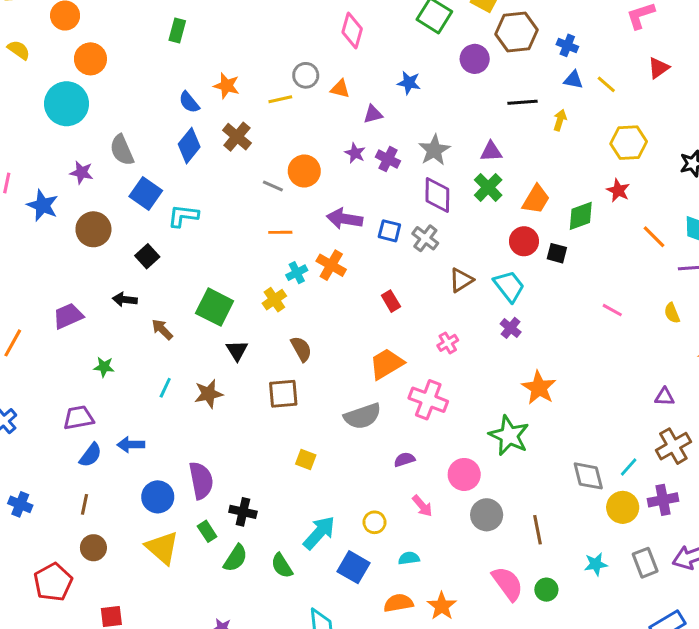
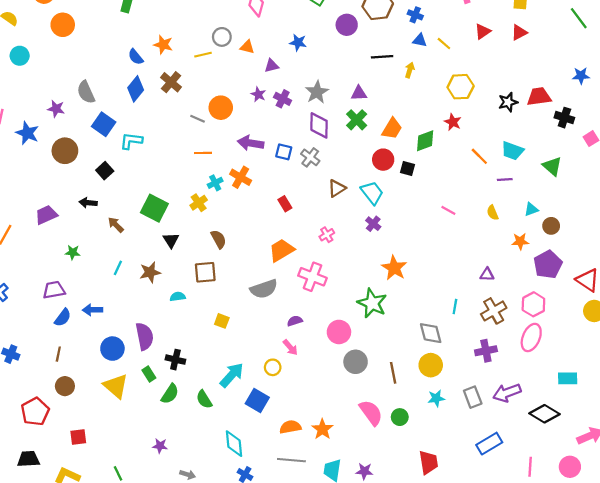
cyan circle: (67, 104) -> (20, 56), moved, size x0.6
cyan line: (629, 467) -> (455, 307), moved, turned -32
pink arrow: (422, 506) -> (290, 347), moved
yellow circle: (623, 507) -> (431, 365), moved
cyan semicircle: (409, 558) -> (178, 297), moved

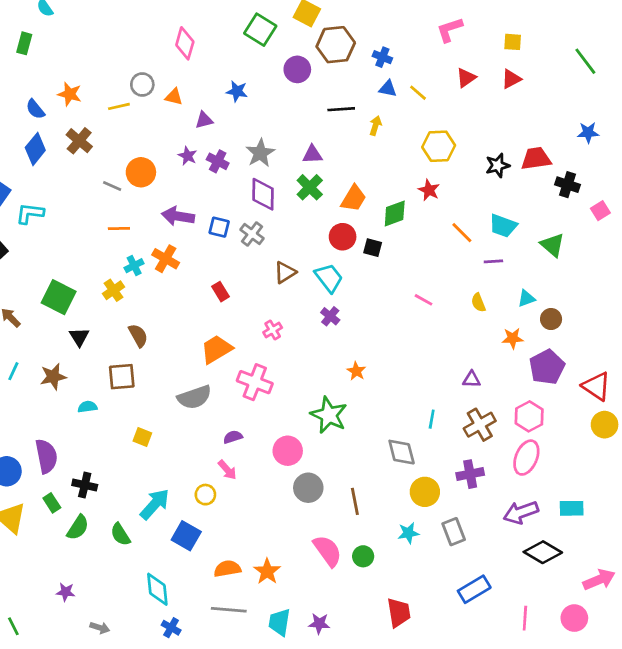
orange star: (394, 268) -> (356, 371), size x0.6
yellow circle: (431, 365) -> (425, 492), moved
purple arrow: (507, 393) -> (521, 512), moved

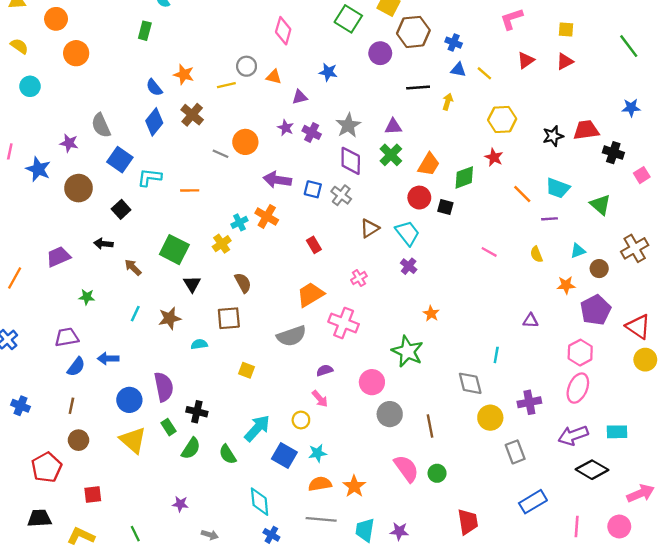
orange line: (119, 229) -> (190, 190), moved
brown cross: (480, 425) -> (635, 248), moved
cyan star: (408, 533) -> (318, 453), moved

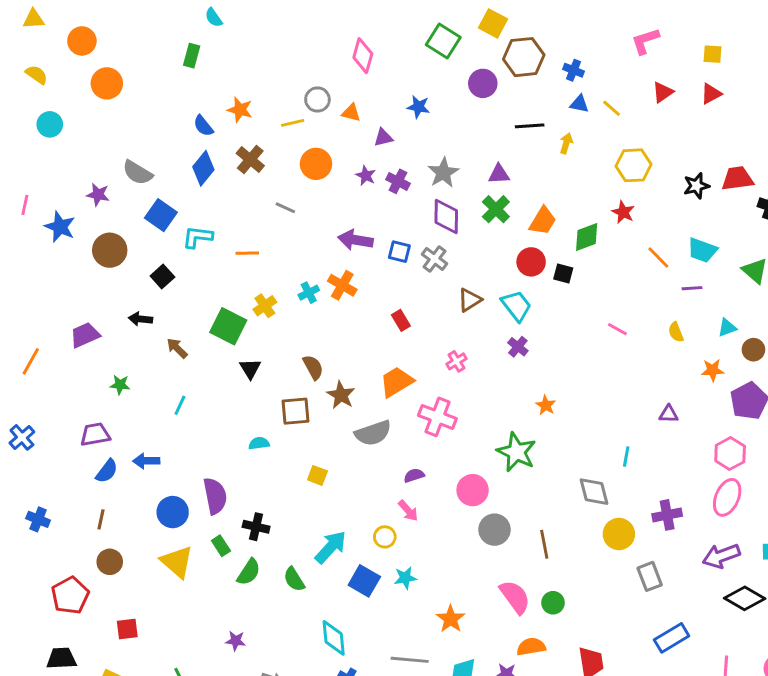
gray semicircle: (101, 125) -> (138, 173), turned -35
orange circle: (245, 142) -> (316, 164), moved
yellow cross: (222, 244) -> (265, 306), moved
brown star: (170, 318) -> (341, 395), moved, turned -30
orange semicircle: (320, 484) -> (531, 647), moved

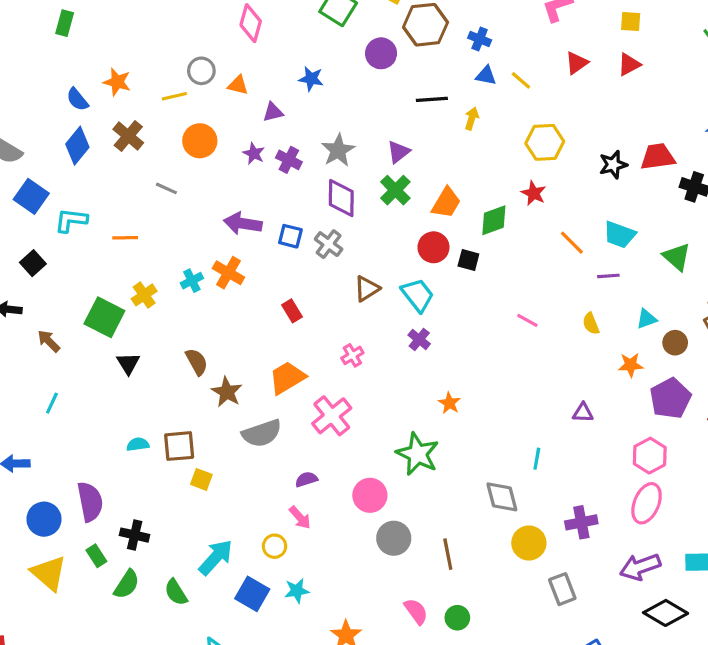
purple triangle: (499, 174) -> (399, 152), turned -35
brown square: (296, 411) -> (179, 446), moved
pink cross: (437, 417) -> (332, 416), turned 30
pink semicircle: (515, 597) -> (416, 611), size x0.7

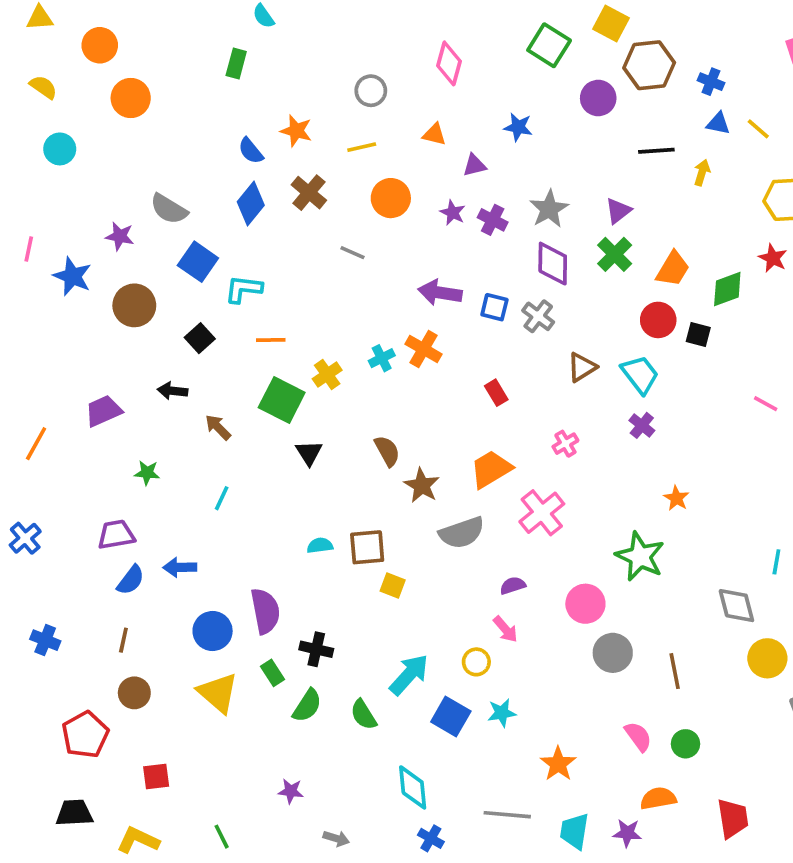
gray circle: (201, 71) -> (371, 91), moved
orange line: (125, 238) -> (271, 340), moved

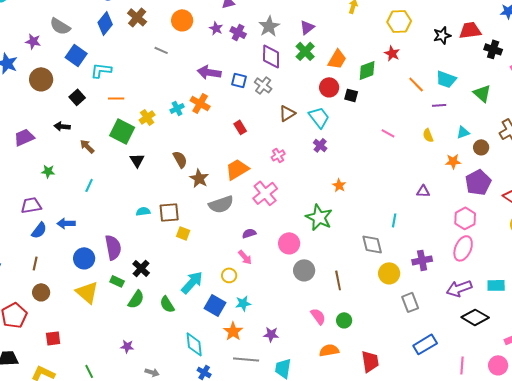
black cross: (316, 649) -> (141, 268), turned 30
green rectangle: (273, 673) -> (117, 281), turned -32
orange star: (558, 764) -> (233, 331), moved
purple star: (627, 833) -> (271, 334), moved

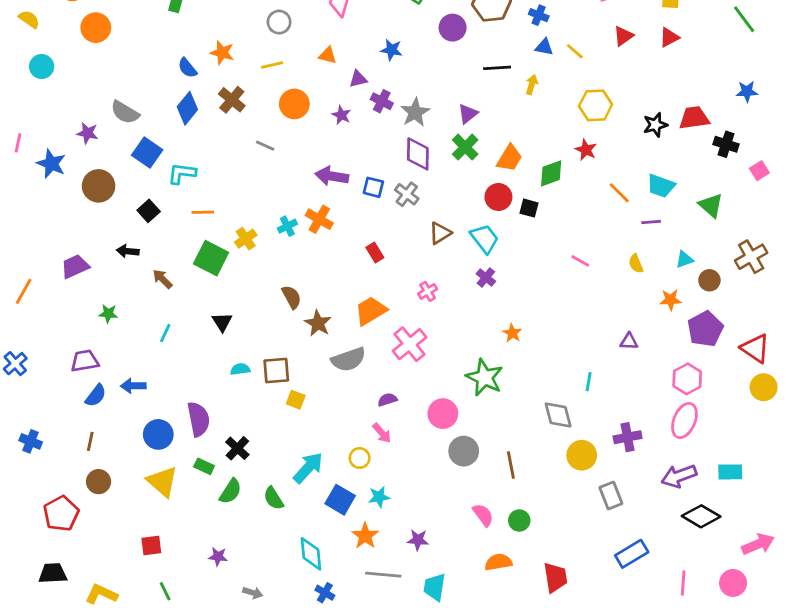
purple cross: (238, 32) -> (382, 101), moved
black triangle: (137, 160) -> (222, 322), moved
red square: (53, 338) -> (151, 545), moved

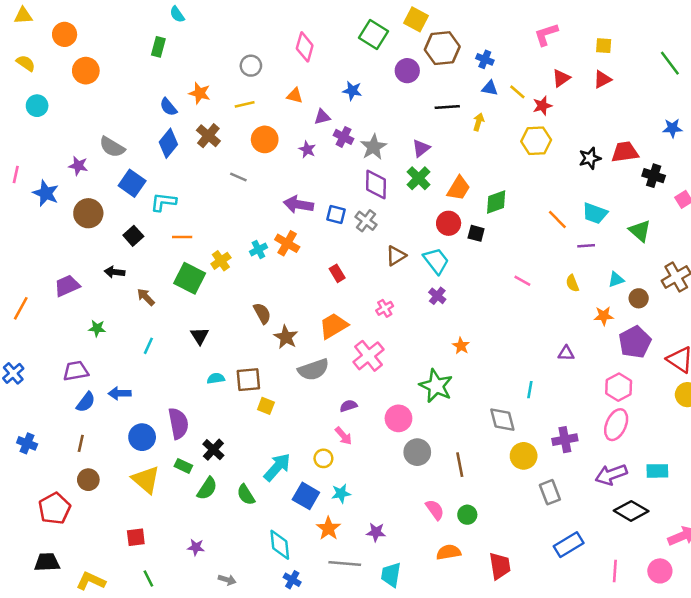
red star: (586, 150) -> (542, 106), moved, turned 30

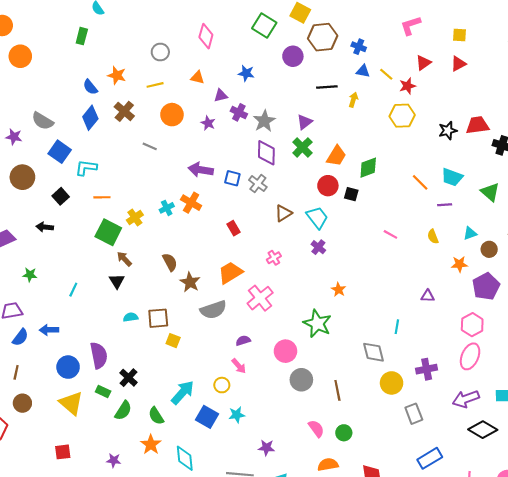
brown arrow: (146, 297) -> (124, 259), moved
orange star: (328, 528) -> (151, 444), moved

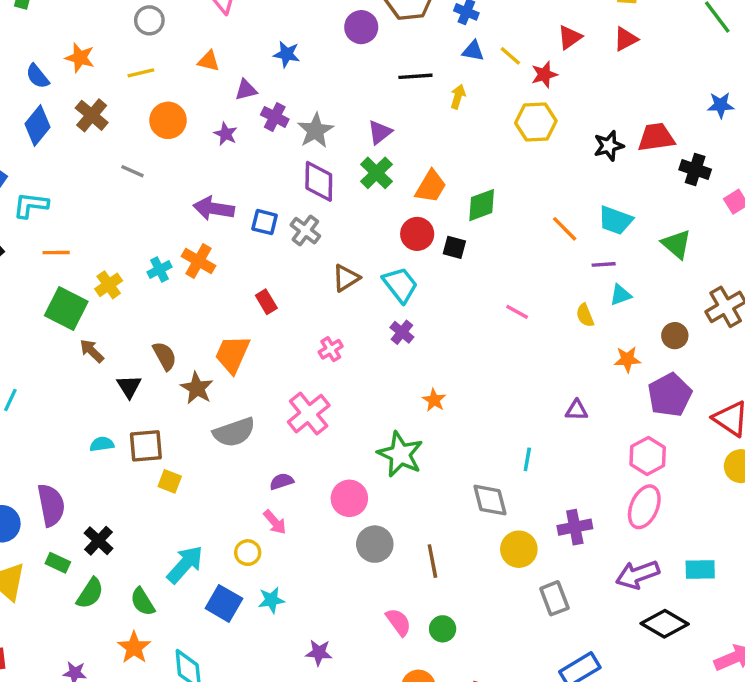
cyan triangle: (470, 233) -> (621, 295), moved
orange trapezoid: (230, 273) -> (232, 354), moved, turned -35
black triangle: (117, 281) -> (129, 386), moved

